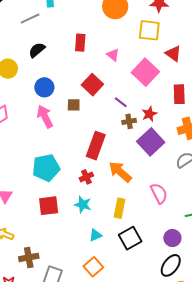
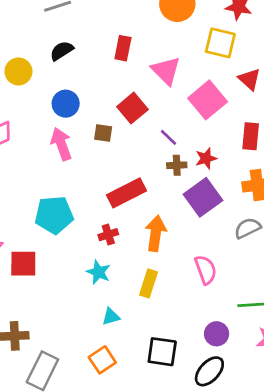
pink triangle: (113, 55) -> (166, 71), size x1.6
red rectangle: (96, 146) -> (127, 193), turned 36
orange arrow: (120, 172) -> (156, 233), turned 50
red square: (49, 206) -> (23, 264), moved
black square: (130, 238) -> (162, 352), moved, turned 30

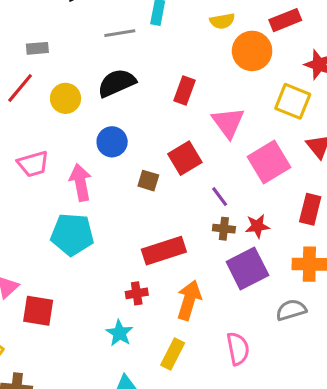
black semicircle: (62, 51) -> (117, 83), size x1.4
pink arrow: (61, 144) -> (80, 182), moved
cyan pentagon: (54, 215) -> (72, 234), moved

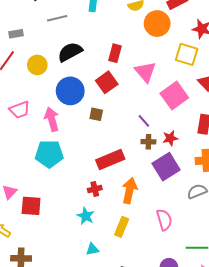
gray line: (120, 33) -> (57, 18), moved
blue circle: (112, 142) -> (70, 91), size x1.4
red square: (185, 158) -> (107, 82), moved

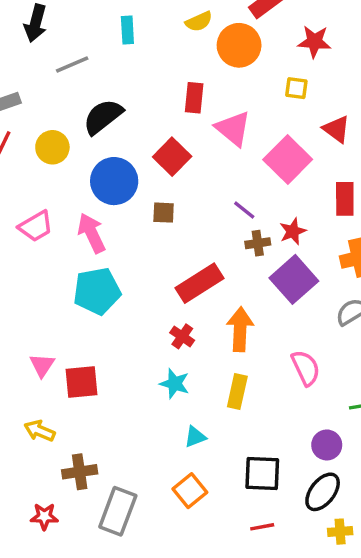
red rectangle: (115, 53) -> (194, 98), moved
yellow square: (187, 54) -> (296, 88), size x0.6
red cross: (95, 189) -> (182, 336), turned -32

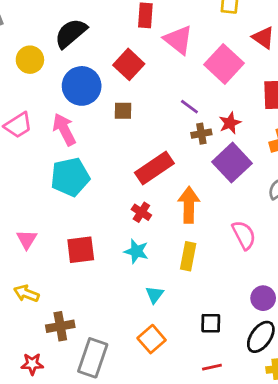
red square: (81, 382) -> (81, 250), moved
cyan triangle: (195, 437) -> (155, 295), turned -30
black square: (262, 473) -> (211, 323), size x0.7

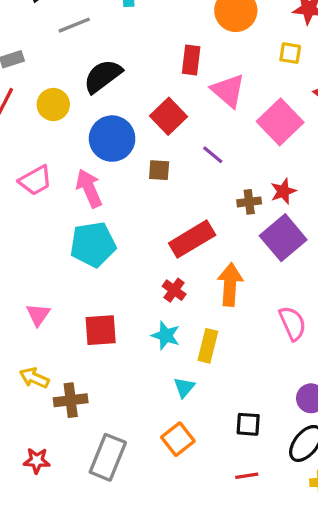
purple line: (189, 107) -> (213, 155), moved
yellow rectangle: (188, 256) -> (208, 346), moved
brown cross: (60, 326) -> (71, 400), moved

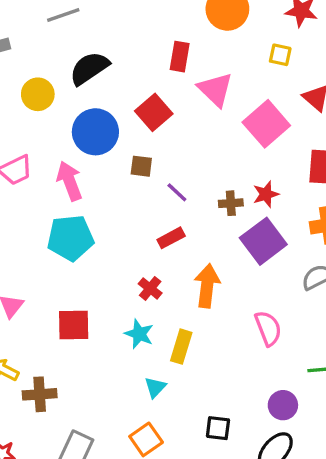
purple line: (213, 155) -> (177, 192), moved
red rectangle: (192, 239) -> (171, 238), size x0.6

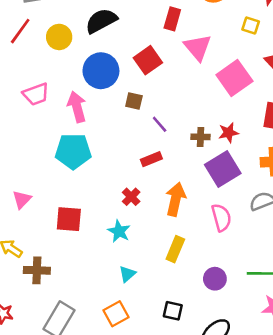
pink semicircle: (268, 328) -> (221, 217), moved
yellow rectangle: (181, 347) -> (175, 249), moved
purple circle: (283, 405) -> (215, 279), moved

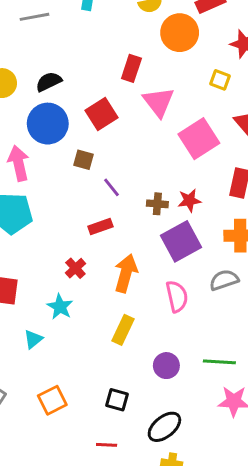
black semicircle: (101, 21) -> (49, 82), moved, size x0.7
cyan triangle: (127, 274) -> (33, 339), moved

